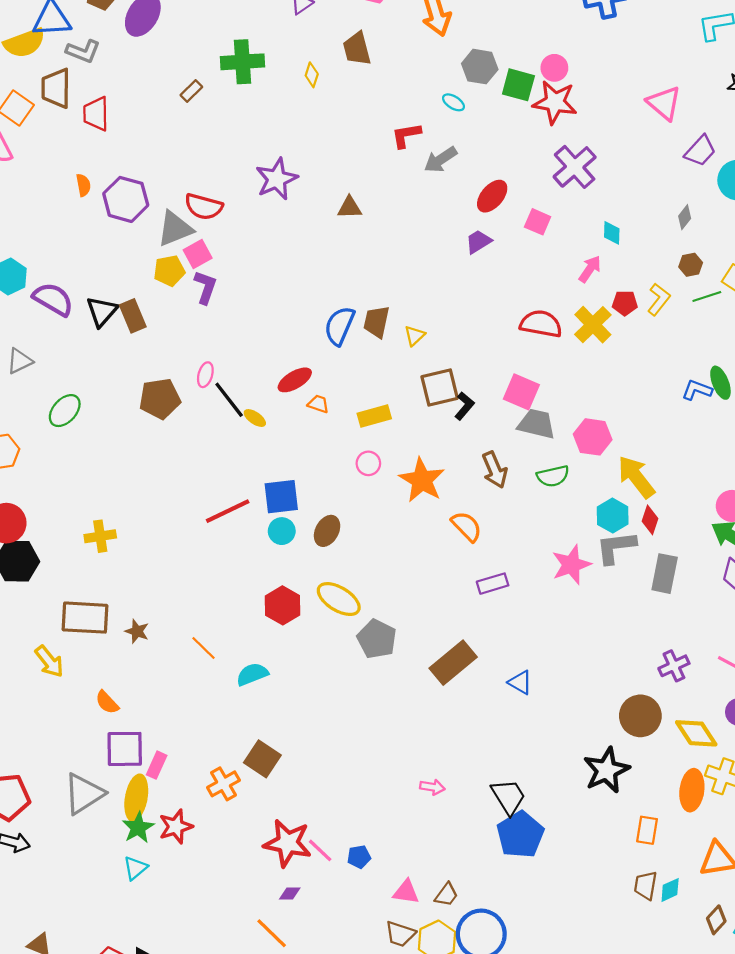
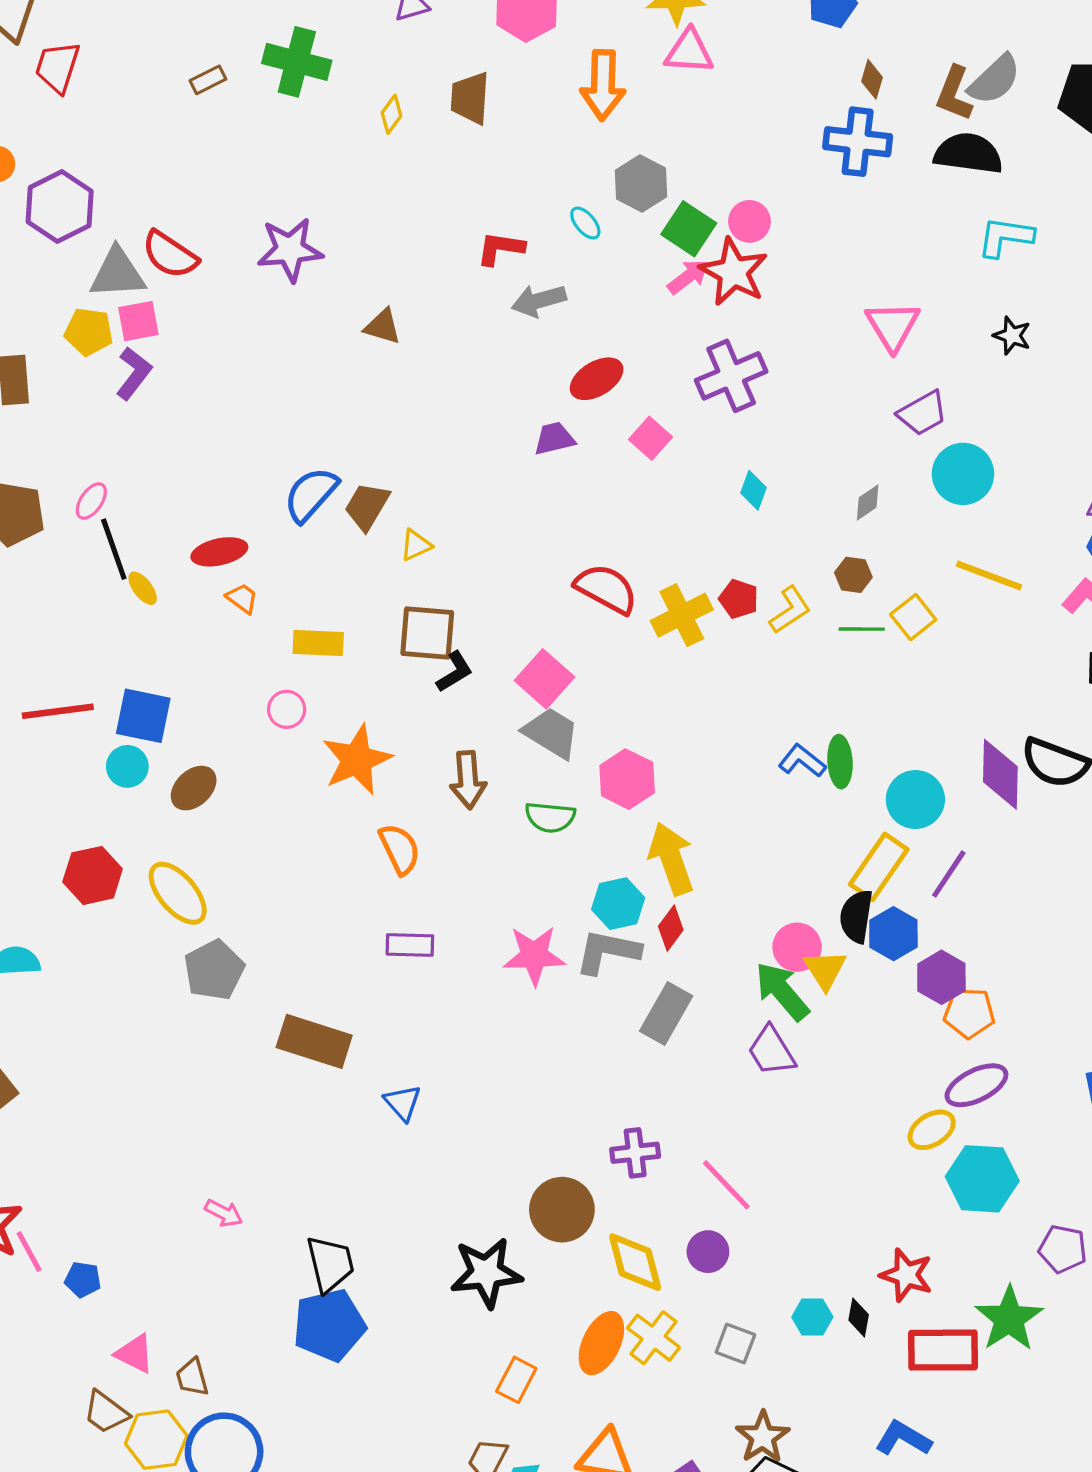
pink arrow: (590, 269) -> (688, 277), moved
brown rectangle: (453, 663) -> (314, 1041), turned 39
brown trapezoid: (446, 895) -> (192, 1377), turned 110

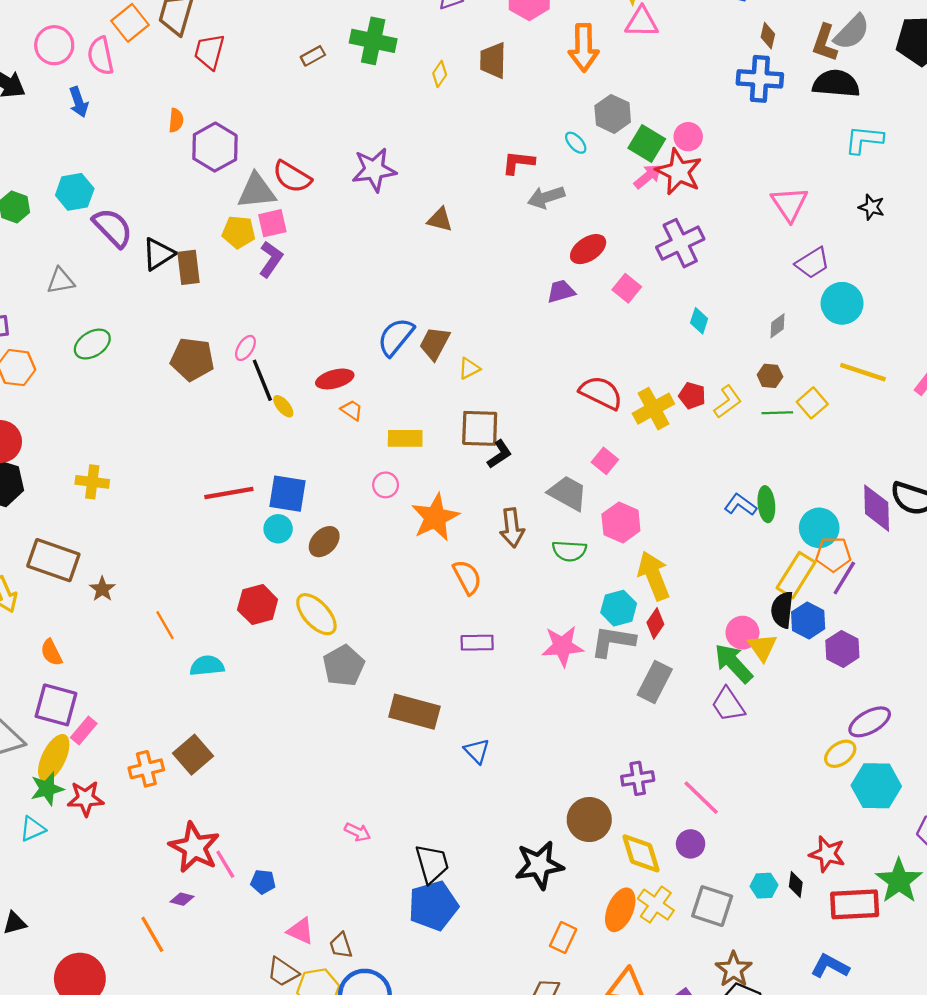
pink square: (545, 679) -> (605, 461), moved, size x0.7
orange pentagon: (969, 1013) -> (833, 554), moved
gray square: (735, 1344) -> (712, 906), size x1.5

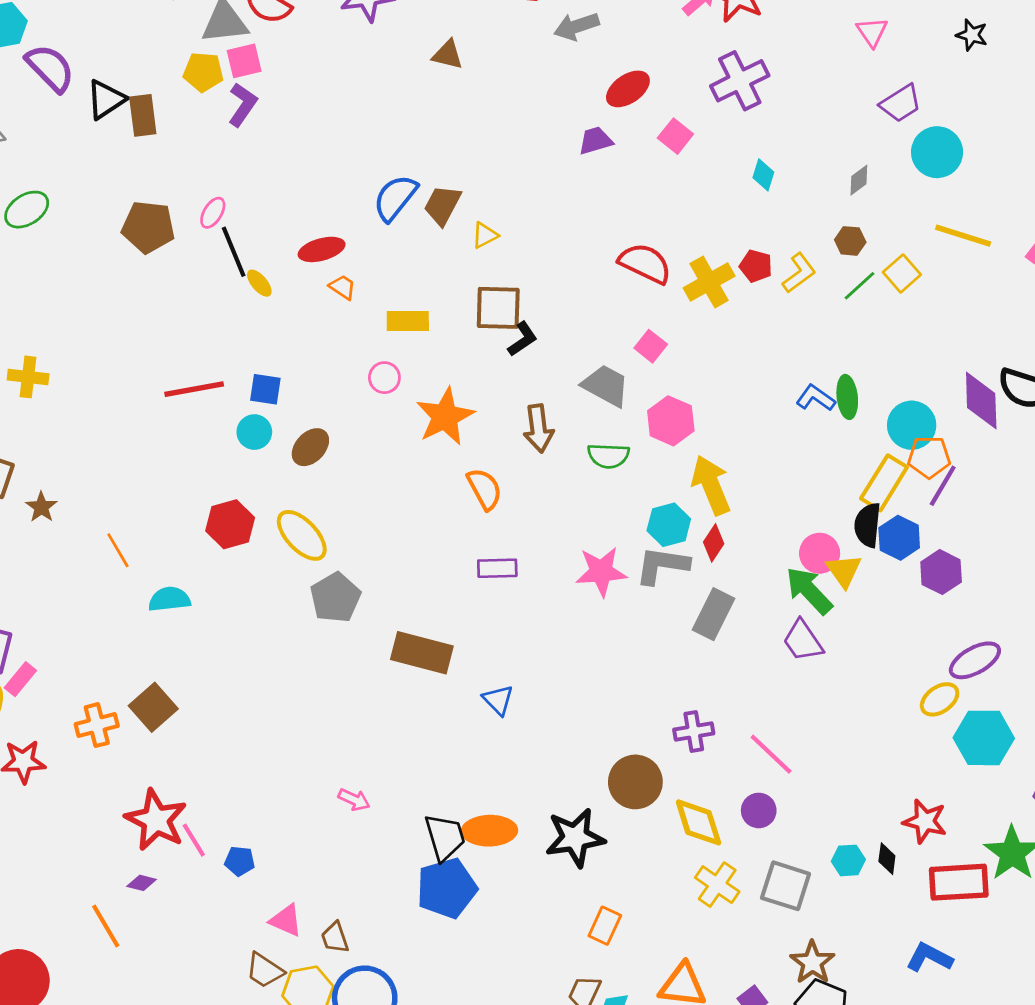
pink triangle: (789, 204) -> (872, 32), size x0.7
green line: (777, 413) -> (860, 286), turned -40
blue square: (288, 494) -> (265, 389), size x0.7
orange ellipse: (620, 910) -> (489, 831), moved, turned 66

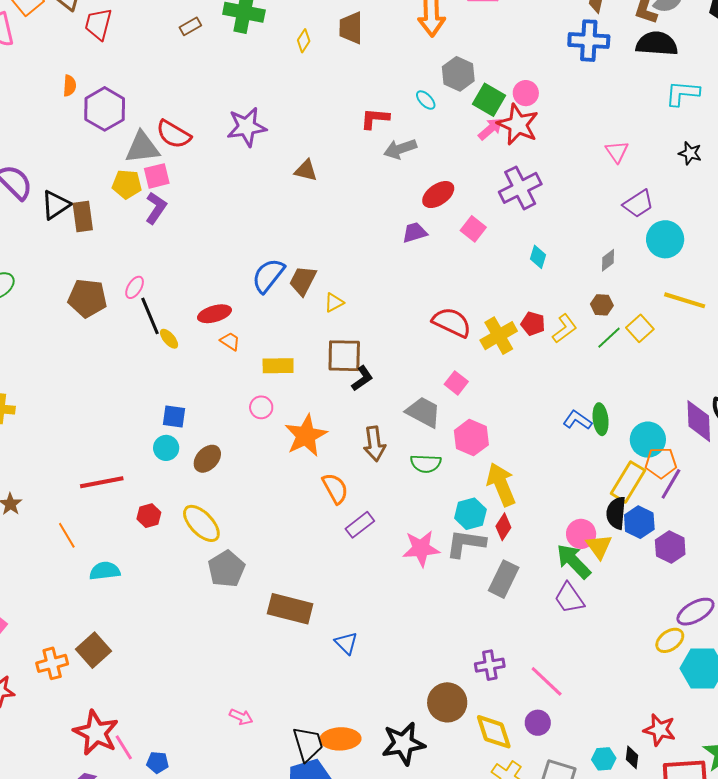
red line: (194, 389) -> (102, 482), moved
red hexagon: (230, 524) -> (149, 516), size x0.7
purple rectangle: (497, 568) -> (360, 525), moved, turned -36

